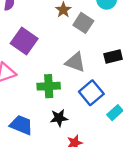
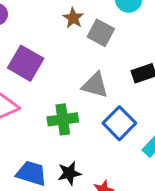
black star: (59, 118) -> (69, 173), moved

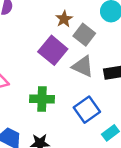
purple square: (26, 63) -> (53, 50), moved
gray triangle: (95, 85) -> (83, 66), moved

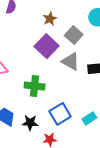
brown star: (64, 19) -> (50, 19), moved
blue square: (87, 110) -> (60, 114), moved

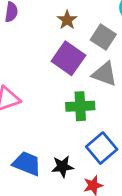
green cross: (35, 86) -> (80, 106), moved

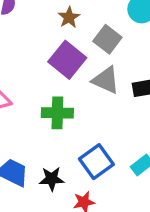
green cross: (80, 106) -> (57, 113), moved

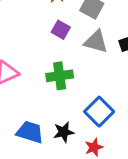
purple square: (67, 60) -> (61, 30), size x0.6

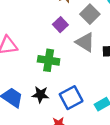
black star: (64, 132) -> (40, 95), moved

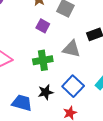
gray triangle: (85, 42) -> (72, 49), moved

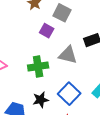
purple square: (43, 26) -> (47, 31), moved

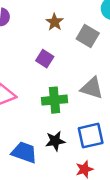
purple square: (47, 31) -> (45, 59), moved
blue square: (69, 94) -> (91, 136), turned 30

